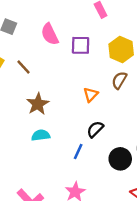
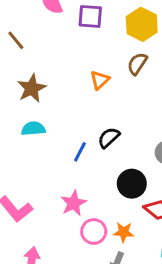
black semicircle: (95, 129) -> (109, 138), moved
black circle: (120, 159) -> (132, 184), moved

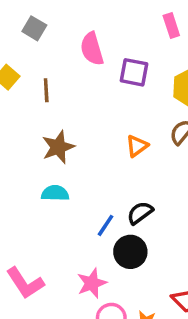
brown line: (16, 40) -> (46, 90), turned 30
black circle: (132, 184) -> (130, 252), moved

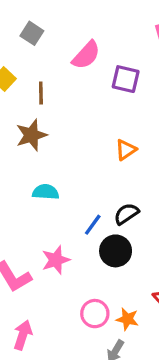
pink semicircle: (92, 49) -> (86, 55), turned -124
brown star: (58, 147) -> (31, 135), moved
pink star: (92, 283) -> (56, 260), moved

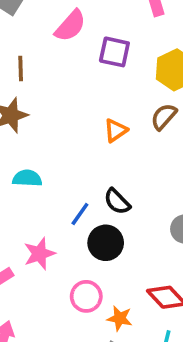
black semicircle: (126, 214) -> (117, 202), turned -100
pink circle: (95, 314) -> (86, 296), moved

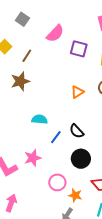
brown line: (21, 69) -> (27, 56), turned 32
cyan semicircle: (27, 178) -> (40, 119), moved
black circle: (106, 243) -> (81, 159), moved

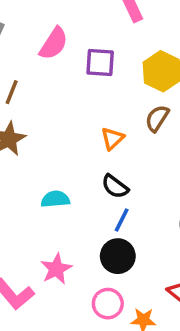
black semicircle: (77, 131) -> (115, 187), moved
blue line: (56, 137) -> (122, 220), moved
black circle: (81, 159) -> (118, 256), moved

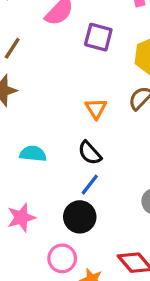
orange triangle: (112, 138) -> (96, 109), turned -30

